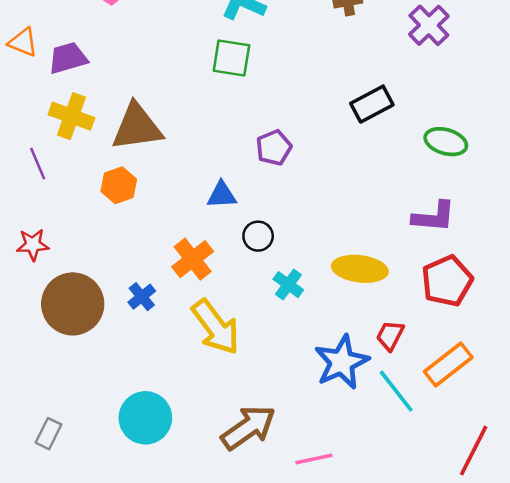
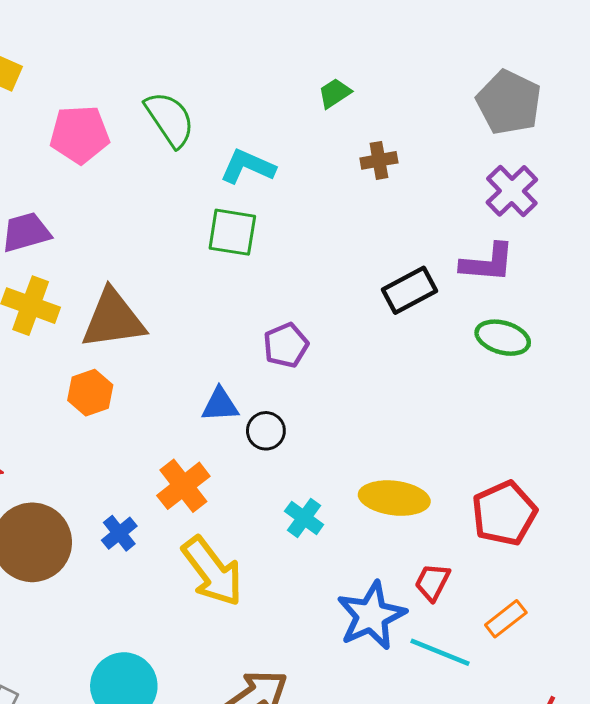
purple cross: (429, 25) -> (512, 191), moved
purple L-shape: (434, 217) -> (487, 263), moved
black circle: (258, 236) -> (266, 431), moved
orange rectangle: (448, 365) -> (506, 619), size x0.7
cyan line: (396, 391) -> (440, 652), turned -30

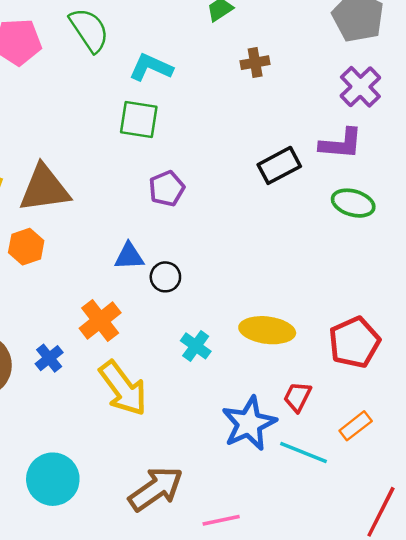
purple pentagon: (286, 345) -> (167, 188), moved

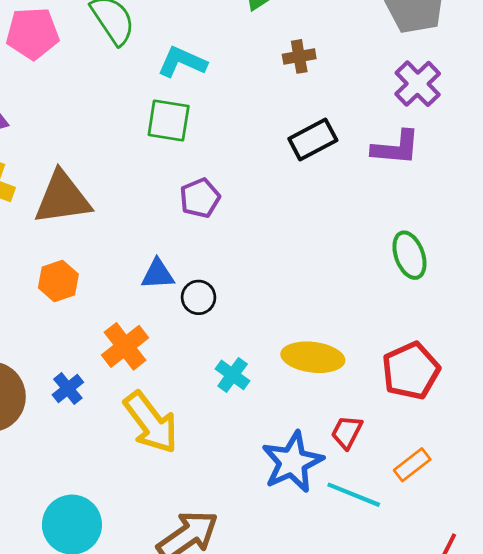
black rectangle: (279, 165) -> (313, 140), moved
green ellipse: (353, 203) -> (409, 255), moved, turned 54
orange hexagon: (26, 247) -> (58, 281), moved

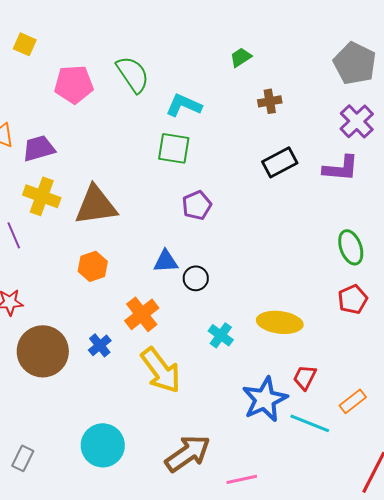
red pentagon: (411, 371) -> (353, 299), moved, size x0.7

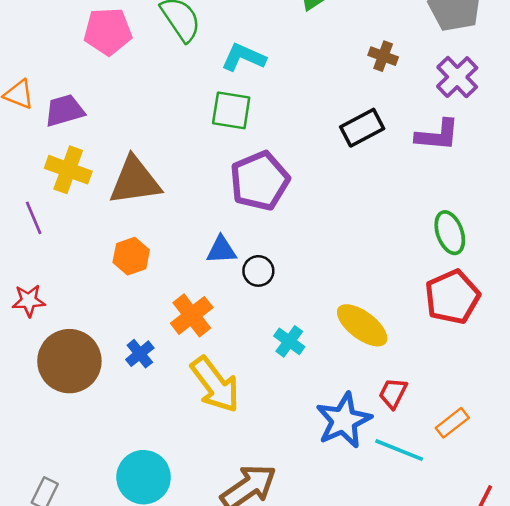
brown cross: (270, 101) -> (383, 56), moved, turned 30
purple pentagon: (197, 205) -> (260, 181), size x1.6
red pentagon: (353, 299) -> (452, 297), size x1.5
yellow ellipse: (280, 322) -> (362, 325), turned 30

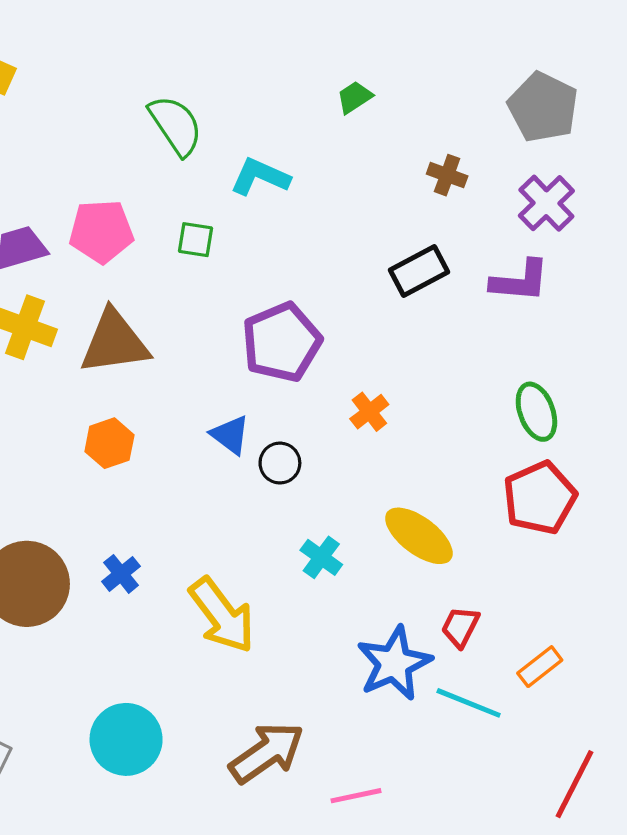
pink pentagon: (108, 31) -> (101, 231), moved
green square: (231, 110) -> (196, 240), moved, size x0.7
blue triangle: (221, 250) -> (230, 435), turned 40
orange cross: (192, 315) -> (369, 412), moved, size x0.7

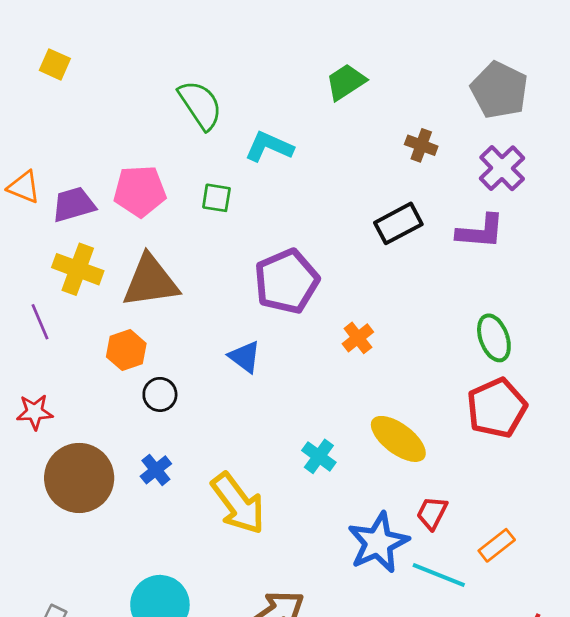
green trapezoid: (354, 97) -> (346, 82), size x1.4
orange hexagon: (109, 443) -> (126, 350), moved
black circle: (280, 463) -> (160, 394), moved

